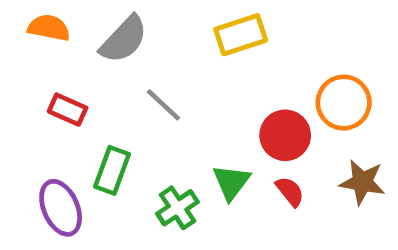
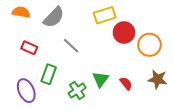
red circle: (285, 135) -> (124, 33), moved

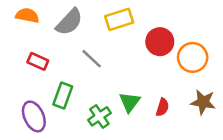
yellow rectangle: (105, 15) -> (119, 19), moved
red semicircle: (126, 83) -> (162, 107), turned 56

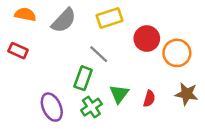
gray line: (92, 59) -> (99, 54), moved
red rectangle: (38, 61) -> (18, 51), moved
green rectangle: (63, 95) -> (83, 78), moved
purple ellipse: (34, 116) -> (52, 107), moved

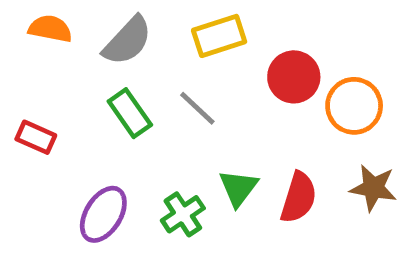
red rectangle: (18, 51) -> (36, 137), moved
green rectangle: (83, 78) -> (130, 113), moved, turned -55
red semicircle: (149, 99) -> (299, 197), size x1.5
purple ellipse: (52, 107) -> (103, 214), turned 56

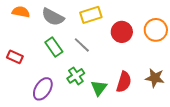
gray semicircle: (127, 41) -> (53, 17), turned 75
orange circle: (354, 106) -> (156, 30), moved
green triangle: (238, 188) -> (99, 88), moved
green cross: (183, 214) -> (76, 76), moved

